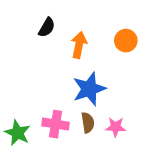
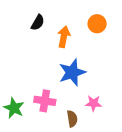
orange circle: (126, 41) -> (97, 24), moved
brown semicircle: (88, 123) -> (72, 119), moved

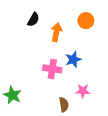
blue star: (72, 72) -> (73, 59), moved, size x0.7
pink cross: (45, 101) -> (52, 69), moved

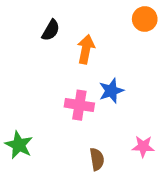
orange circle: (86, 21) -> (145, 19), moved
pink star: (83, 91) -> (143, 146), moved

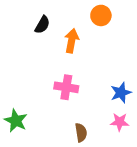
orange circle: (145, 19) -> (101, 15), moved
blue star: (111, 91) -> (121, 93), moved

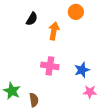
blue star: (121, 93) -> (82, 70), moved
brown semicircle: (81, 133) -> (34, 100), moved

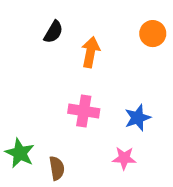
orange circle: (76, 12) -> (153, 34), moved
pink star: (90, 92) -> (124, 158), moved

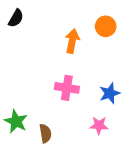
black semicircle: (53, 32) -> (16, 18), moved
orange circle: (153, 34) -> (106, 26), moved

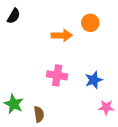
orange arrow: (72, 41) -> (62, 35), turned 78
pink star: (99, 125) -> (106, 107), moved

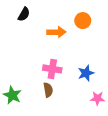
black semicircle: (14, 16) -> (24, 14), moved
brown semicircle: (39, 114) -> (48, 90), moved

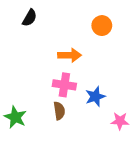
orange arrow: (56, 32) -> (70, 55), moved
blue star: (86, 73) -> (95, 97), moved

